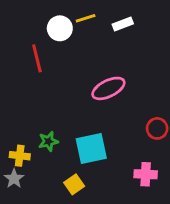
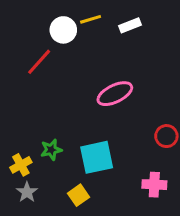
red line: (37, 58) -> (39, 62), turned 56
yellow cross: (20, 156) -> (21, 165), turned -36
gray star: (14, 179) -> (27, 192), moved

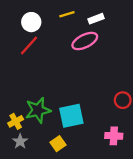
white circle: (63, 30) -> (31, 22), moved
pink ellipse: (115, 94) -> (85, 41), moved
green star: (51, 150) -> (38, 110), size x1.6

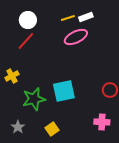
yellow line: (67, 14) -> (68, 18), moved
cyan square: (71, 116) -> (64, 91), moved
yellow cross: (16, 121) -> (12, 76), moved

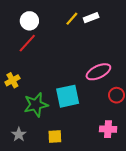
yellow line: (68, 18) -> (72, 19), turned -32
pink ellipse: (76, 37) -> (98, 72), moved
yellow square: (52, 129) -> (55, 137), turned 32

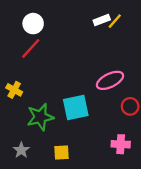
yellow line: (72, 19) -> (115, 21), moved
yellow cross: (12, 80) -> (14, 90), turned -32

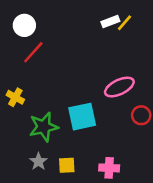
white circle: (33, 24) -> (24, 25), moved
pink cross: (121, 144) -> (109, 168), moved
gray star: (21, 150) -> (38, 161), moved

